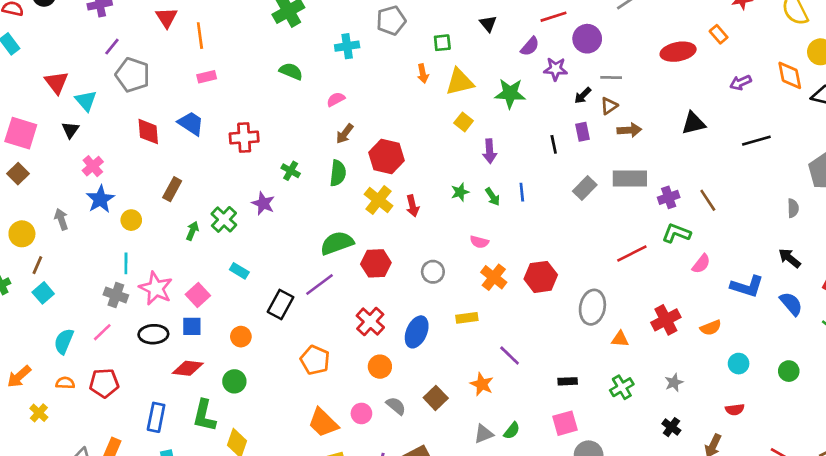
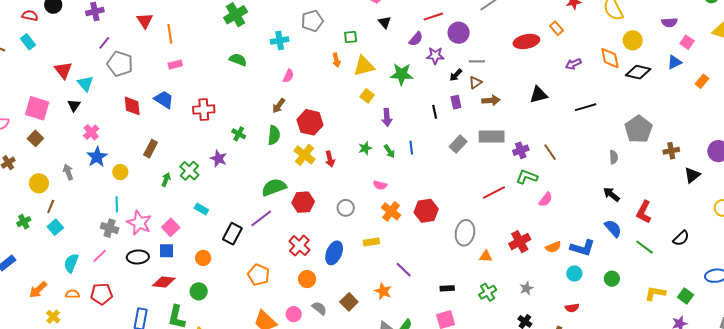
pink semicircle: (336, 99) -> (288, 76), moved, turned 144
blue L-shape: (747, 286) -> (582, 248), moved

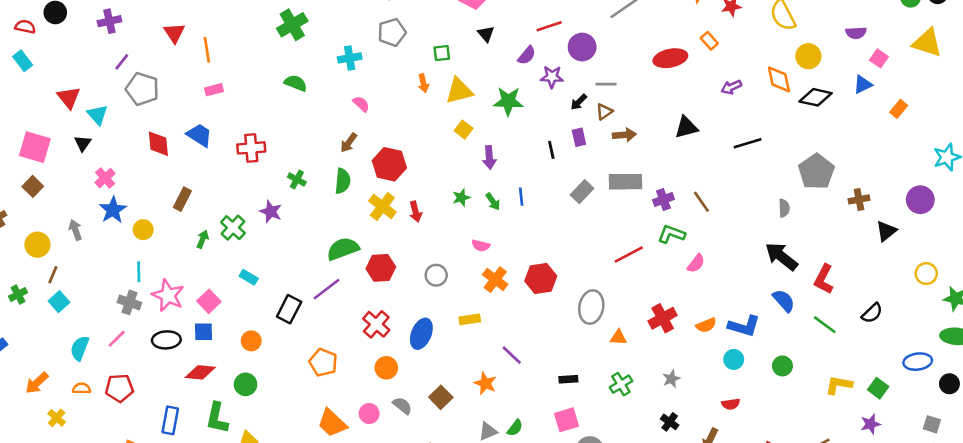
pink semicircle: (288, 76) -> (361, 104), turned -72
black arrow: (611, 194) -> (781, 257), size x1.5

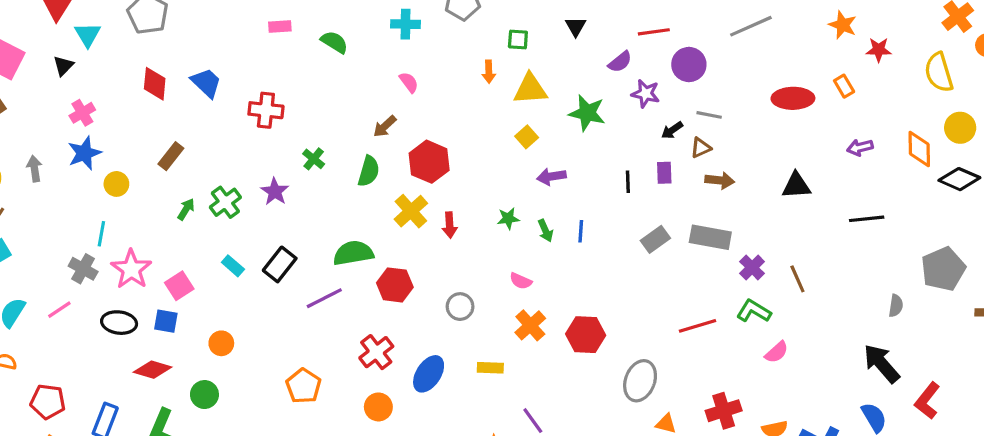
pink rectangle: (214, 90) -> (280, 26), moved
purple arrow: (489, 157) -> (551, 177), turned 75
purple cross: (663, 200) -> (752, 268), turned -36
black rectangle: (289, 309) -> (280, 264), moved
red pentagon: (119, 388) -> (48, 402), moved

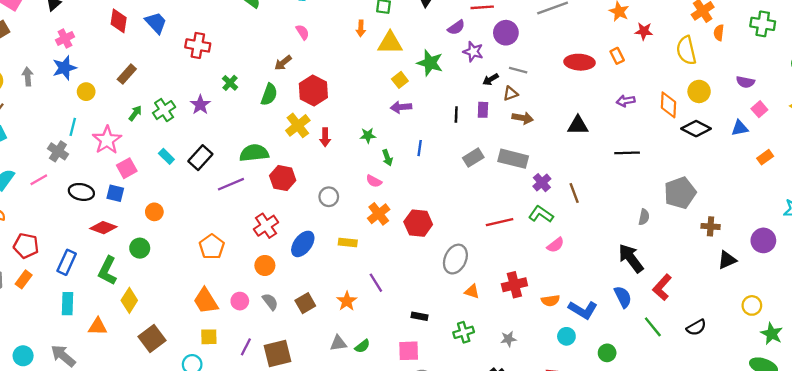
yellow square: (527, 137) -> (400, 80), moved
green arrow: (545, 231) -> (387, 158), moved
pink star: (131, 269) -> (107, 140), moved

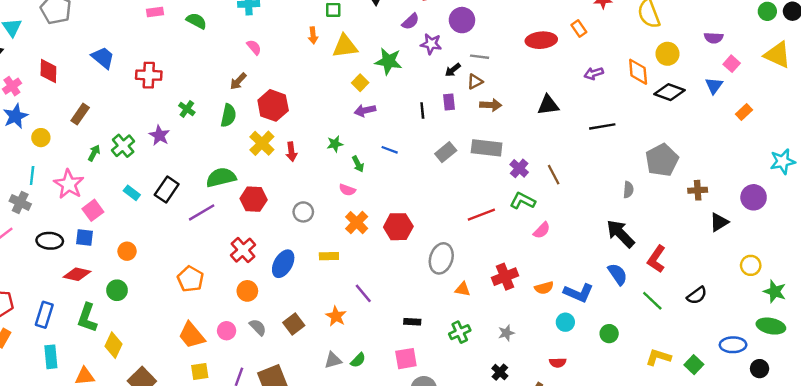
red diamond: (119, 21) -> (48, 71), moved
blue triangle: (740, 128) -> (714, 86), turned -36
blue line: (420, 148) -> (390, 150), turned -70

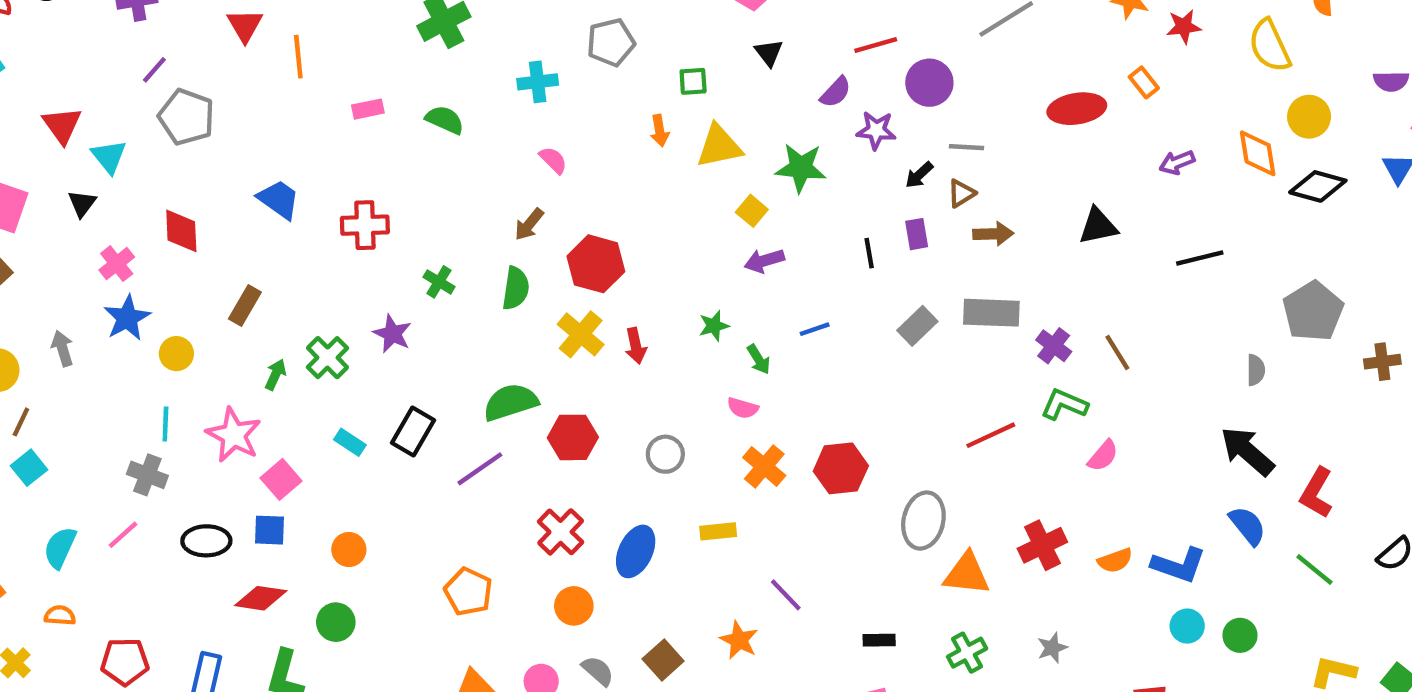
blue line: (390, 150) -> (815, 329), turned -35
orange triangle: (463, 289) -> (967, 574), size x1.6
cyan circle: (565, 322) -> (1187, 626), moved

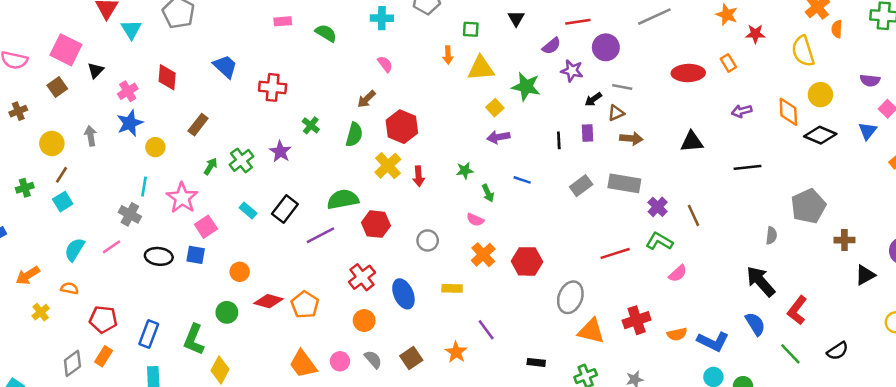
black triangle: (82, 203) -> (96, 70), moved
blue line: (815, 329) -> (522, 180), turned 30
blue ellipse: (636, 551) -> (403, 294), turned -56
red diamond: (261, 598) -> (268, 301), moved

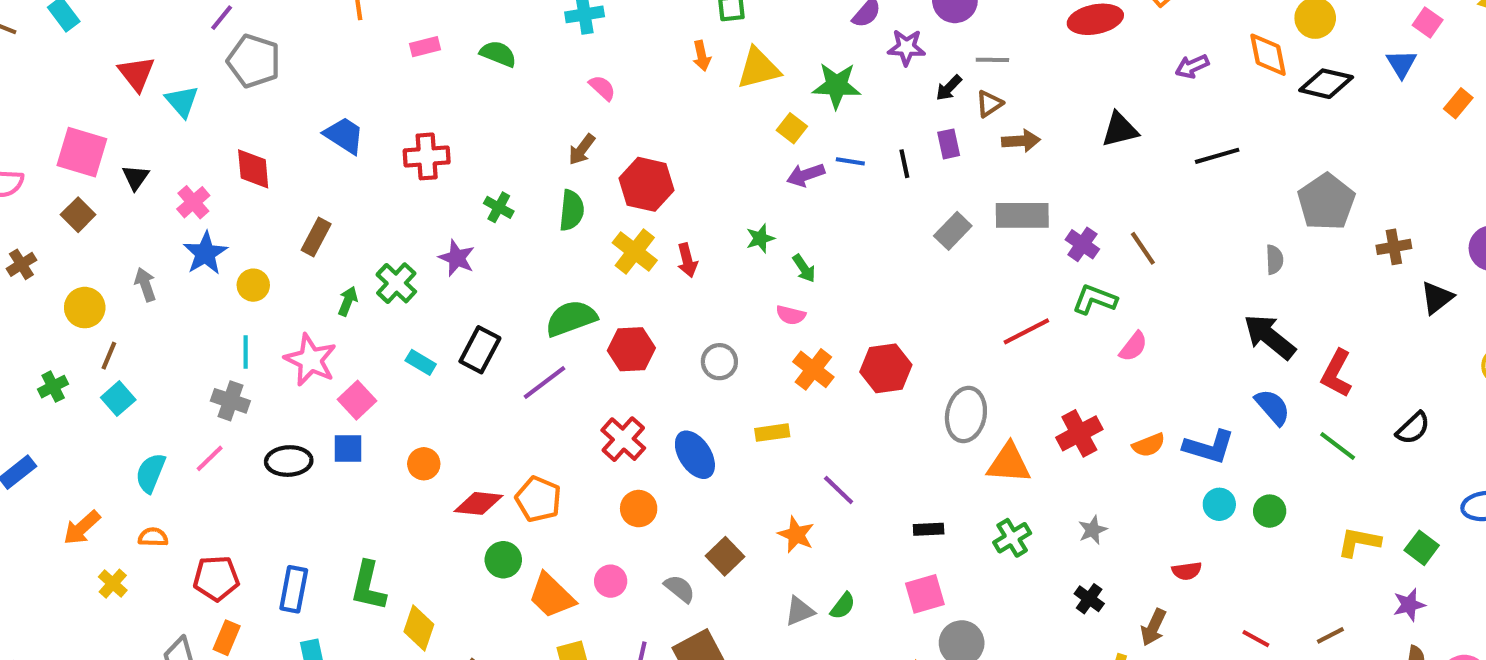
blue line: (522, 180) -> (850, 161), moved
green circle: (227, 312) -> (503, 560), moved
gray semicircle: (373, 359) -> (680, 589), moved

